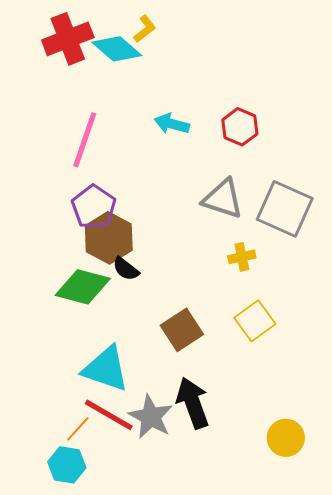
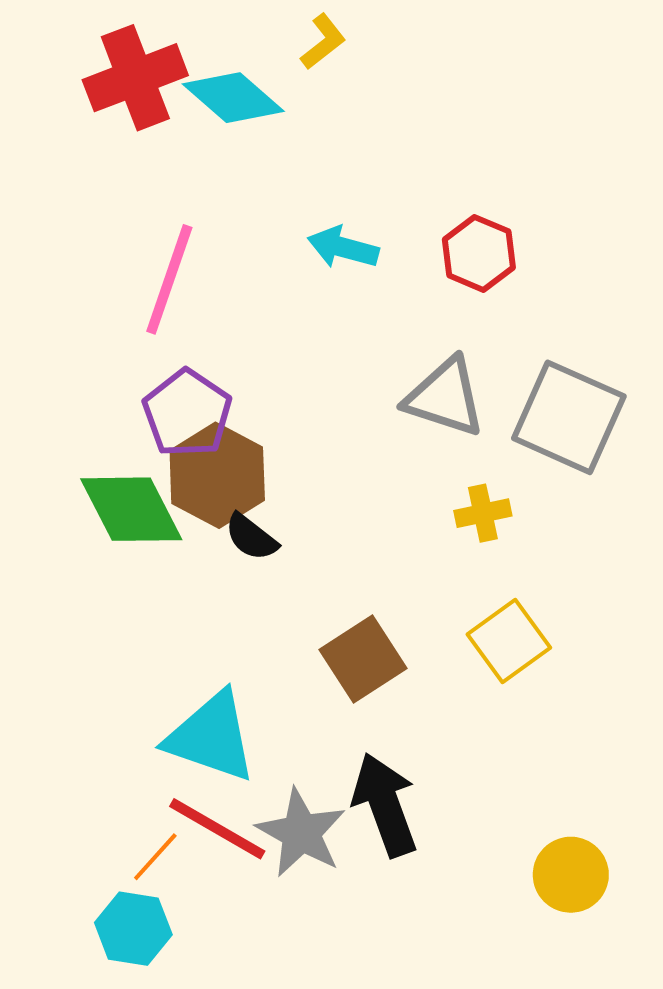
yellow L-shape: (145, 29) -> (323, 42), moved
green diamond: (83, 287) -> (131, 509), moved, turned 48

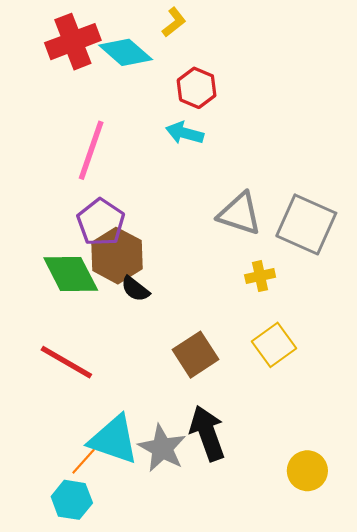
red hexagon: (479, 253) -> (197, 88), moved
cyan triangle: (211, 737) -> (114, 440), moved
red line: (217, 829) -> (66, 362), moved

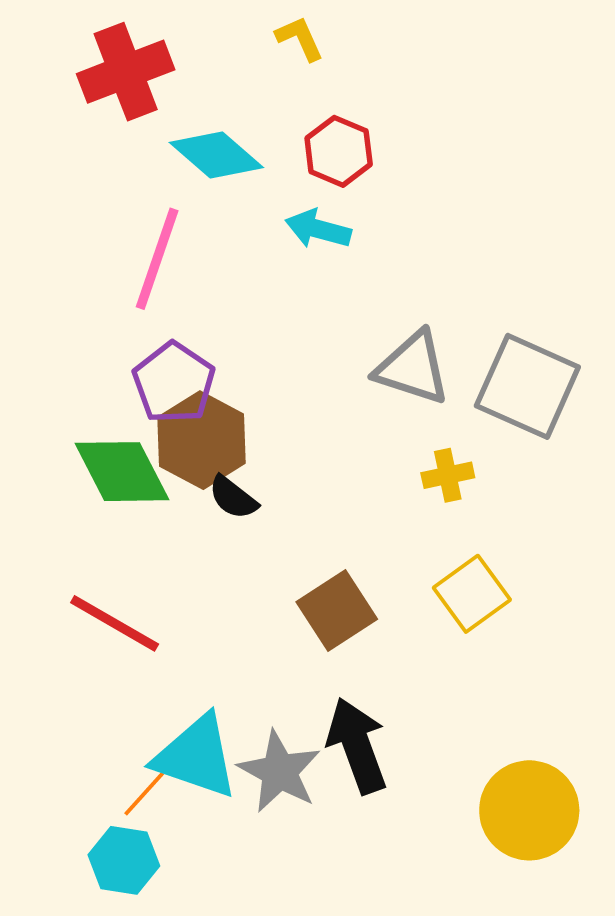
yellow L-shape: (174, 22) -> (300, 38), turned -76
cyan diamond: (126, 52) -> (216, 155), moved
yellow circle: (307, 471) -> (529, 810), size x1.4

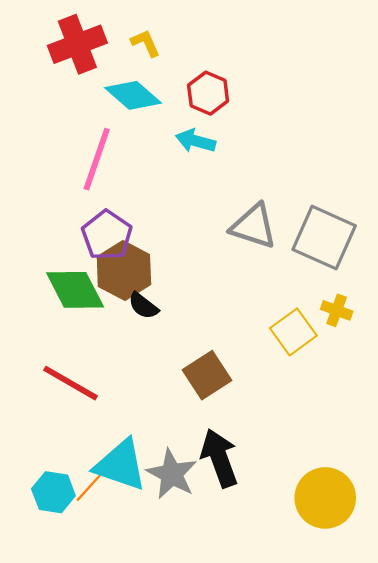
yellow L-shape: (300, 38) -> (146, 43), moved
yellow cross: (448, 475) -> (337, 310), moved, turned 32
yellow square: (472, 594) -> (293, 332), moved
cyan hexagon: (124, 860) -> (53, 492), moved

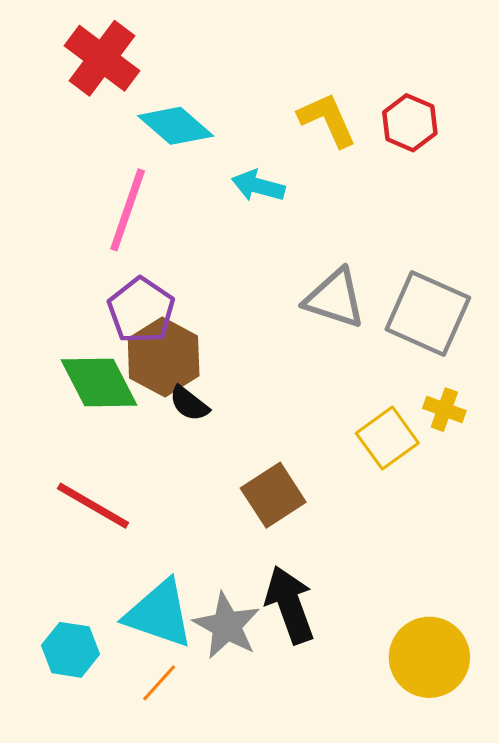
yellow L-shape: (146, 43) -> (327, 120), moved, size x1.5
red cross: (77, 44) -> (102, 58), turned -32
red hexagon: (208, 93) -> (410, 123), moved
orange line: (89, 488) -> (159, 683), moved

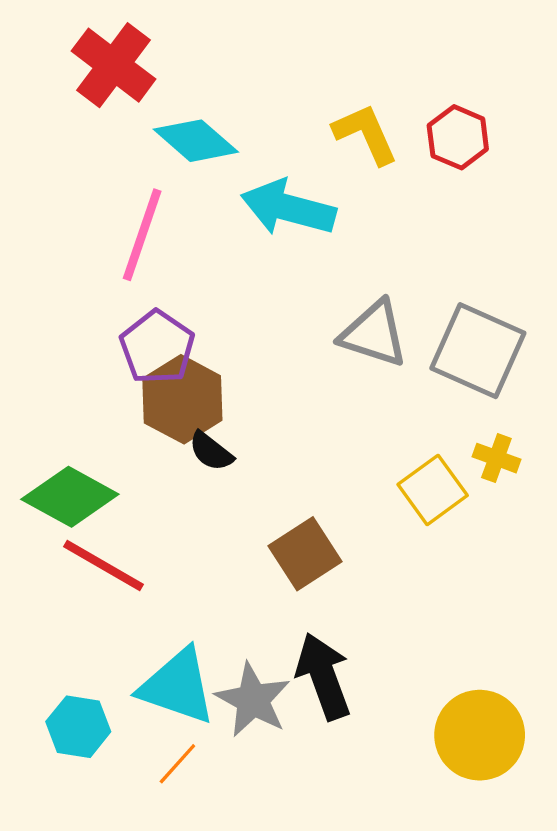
cyan arrow: (258, 186) -> (288, 208), size x1.6
green diamond: (99, 383) -> (70, 497), moved, turned -34

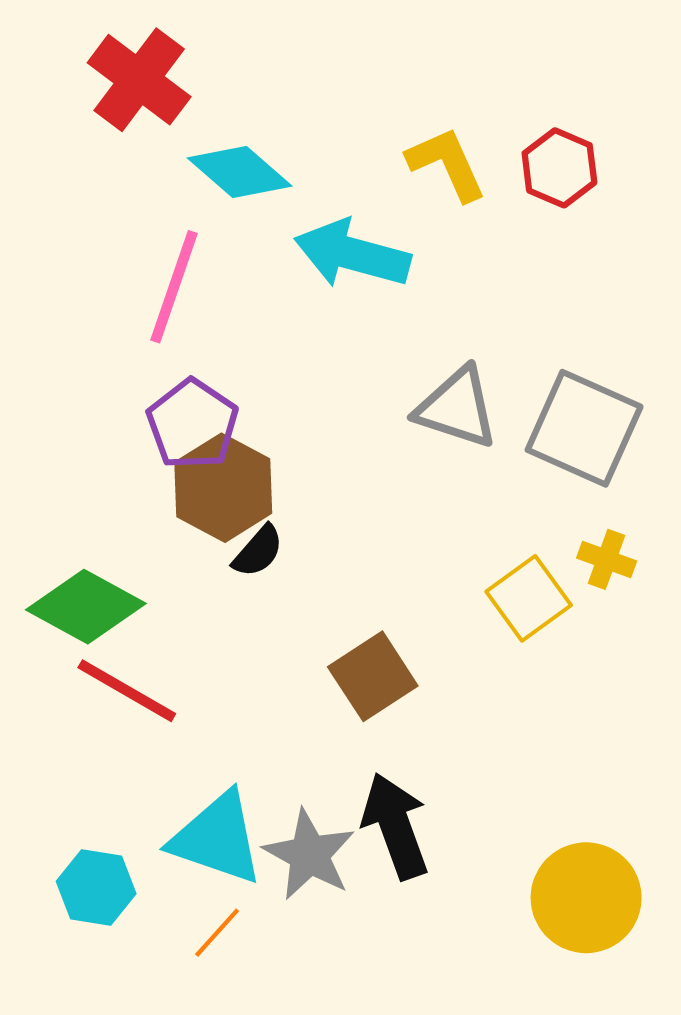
black semicircle: (211, 451) -> (258, 551), turned -87

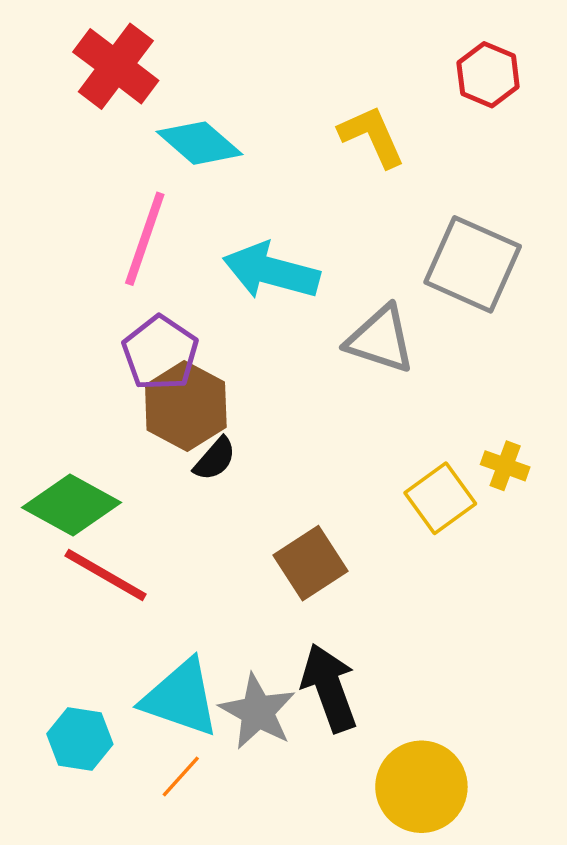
red hexagon: (559, 168) -> (488, 75), moved
cyan arrow: (352, 254) -> (271, 271), moved
gray square: (584, 428) -> (473, 264), moved
yellow circle: (586, 898) -> (421, 787), moved

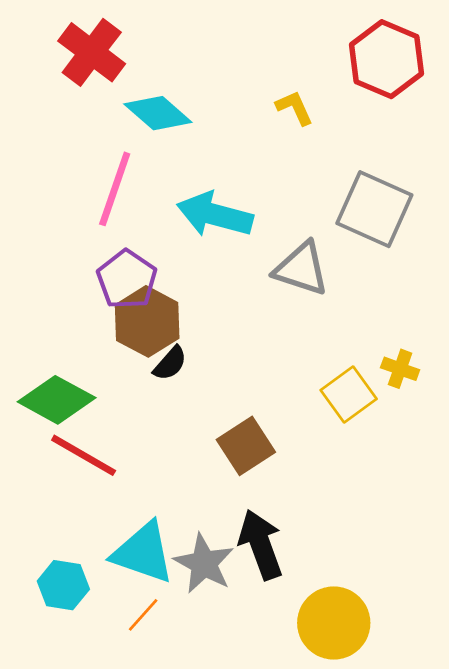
red hexagon: (488, 75) -> (386, 59), size x1.5
yellow L-shape: (372, 136) -> (295, 108), size x0.7

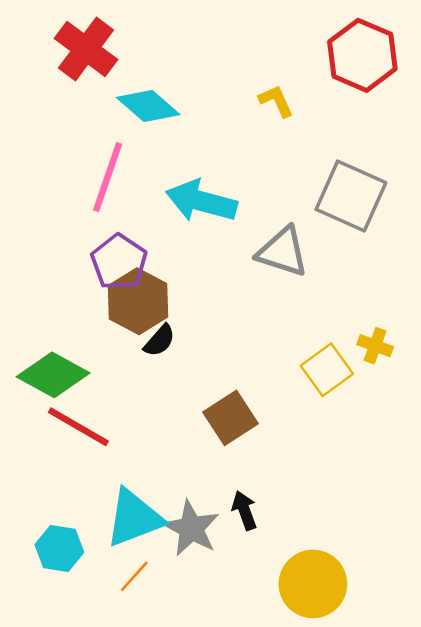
black arrow: (261, 545) -> (244, 510), size x0.6
cyan triangle: (143, 553) -> (134, 518), turned -40

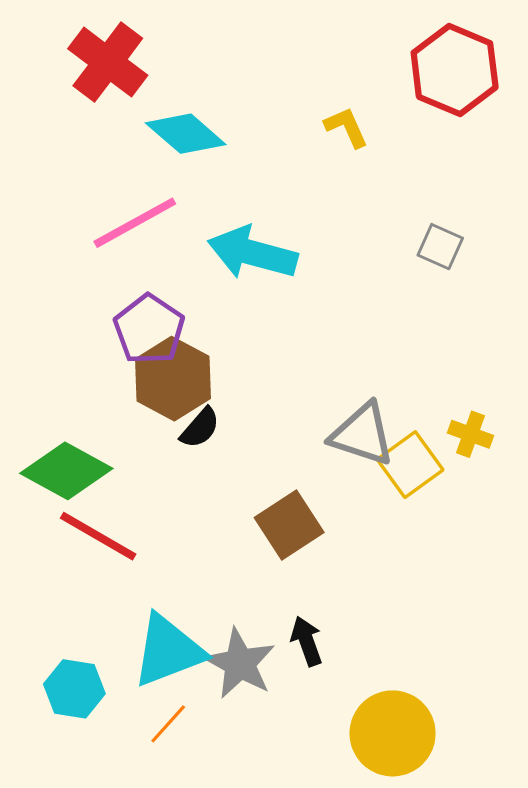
pink line: (108, 177) -> (135, 223), turned 42
gray square: (351, 196) -> (440, 247), size x0.5
gray triangle: (282, 252) -> (362, 434), moved

